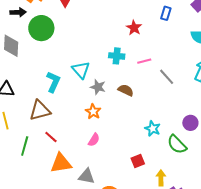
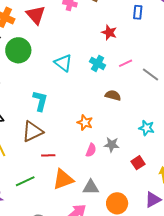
cyan cross: (117, 56) -> (98, 63), turned 35
cyan triangle: (81, 70) -> (63, 63), moved
gray star: (98, 87) -> (112, 145), moved
red line: (51, 137) -> (48, 155), turned -32
green line: (25, 146) -> (25, 181), moved, turned 60

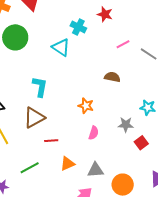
cyan cross: (98, 63) -> (78, 27), moved
gray star: (112, 145) -> (126, 125), moved
orange triangle: (63, 179) -> (67, 164), size x0.7

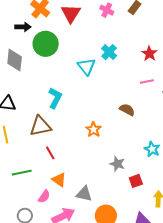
red star: (105, 14) -> (149, 54), moved
gray star: (126, 125) -> (117, 164), moved
pink semicircle: (94, 133) -> (44, 197), moved
red line: (51, 141) -> (50, 153), turned 48
orange triangle: (67, 164) -> (59, 180), turned 42

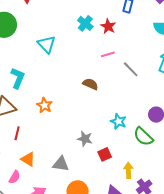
cyan cross: (109, 52) -> (85, 23), moved
orange star: (93, 130) -> (44, 105), moved
red line: (50, 153) -> (17, 133), turned 48
gray triangle: (84, 194) -> (61, 164), moved

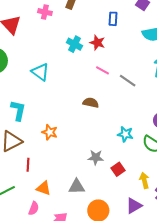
pink line: (108, 54) -> (102, 70), turned 56

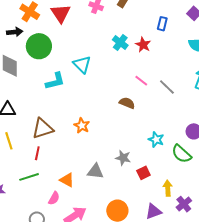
pink line: (102, 70) -> (141, 81), moved
cyan L-shape: (18, 110) -> (55, 81), moved, turned 55
red line: (28, 165) -> (37, 153), moved
gray triangle: (77, 187) -> (95, 171), moved

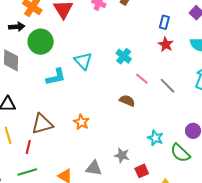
cyan cross: (120, 42) -> (124, 56), moved
red star: (143, 45) -> (166, 44), moved
red line: (37, 153) -> (28, 147), moved

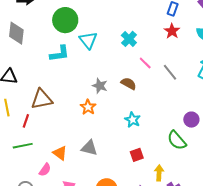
green circle: (41, 42) -> (65, 20), moved
orange star: (81, 122) -> (88, 107), moved
cyan star: (155, 138) -> (133, 120), moved
gray star: (122, 155) -> (100, 86), moved

